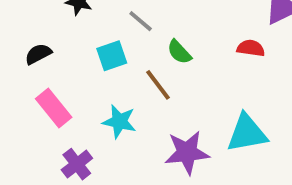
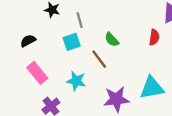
gray line: (141, 21) -> (80, 20), moved, turned 35
red semicircle: (251, 48) -> (154, 37), turned 91

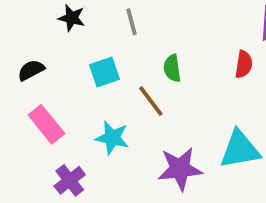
gray line: (80, 20) -> (132, 22), moved
green semicircle: (112, 40) -> (172, 68), turned 35

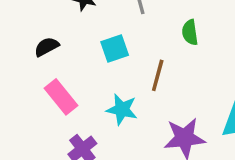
green semicircle: (172, 68) -> (190, 32), moved
brown line: (151, 101) -> (158, 75), turned 52

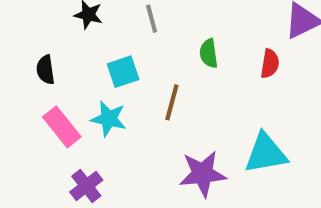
black semicircle: (47, 47) -> (45, 70), turned -70
cyan star: (122, 109) -> (109, 119), moved

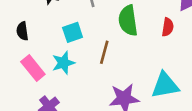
green semicircle: (209, 53) -> (128, 20), size x1.6
cyan star: (109, 119) -> (63, 63), turned -30

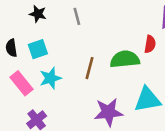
green semicircle: (128, 20) -> (125, 59), moved, turned 92
cyan square: (73, 32) -> (38, 49), moved

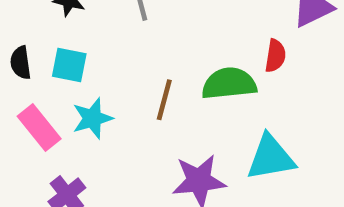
cyan square: (38, 49) -> (69, 65), turned 30

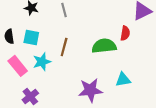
brown line: (164, 100) -> (64, 47), moved
cyan triangle: (271, 158) -> (123, 80), size x0.7

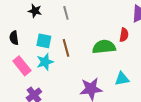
cyan square: (31, 37) -> (44, 41), moved
brown line: (64, 47) -> (66, 48), turned -30

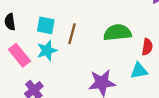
red semicircle: (124, 35) -> (147, 47), moved
brown line: (66, 48) -> (72, 34), turned 30

